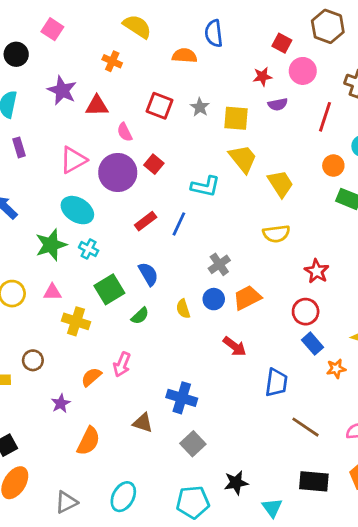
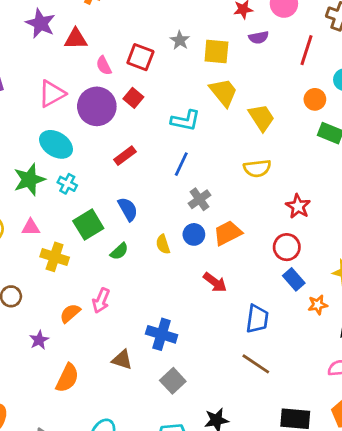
red square: (159, 106) -> (140, 57), moved
blue line: (179, 224) -> (181, 164), moved
brown line: (306, 427) -> (256, 364), moved

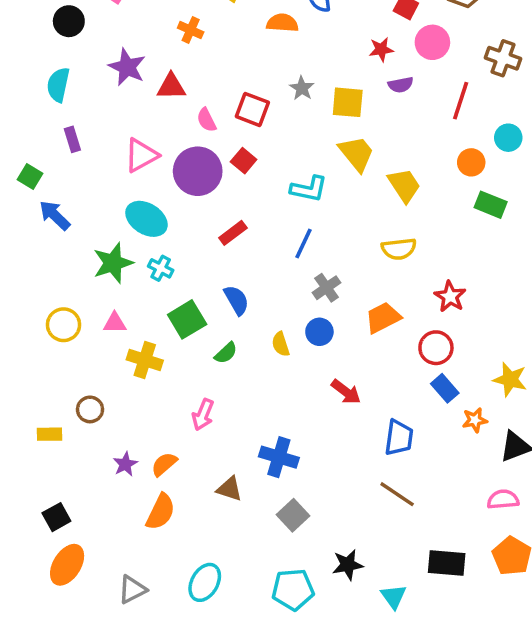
orange trapezoid: (228, 233) -> (383, 318), moved
orange semicircle: (70, 313) -> (164, 464), moved

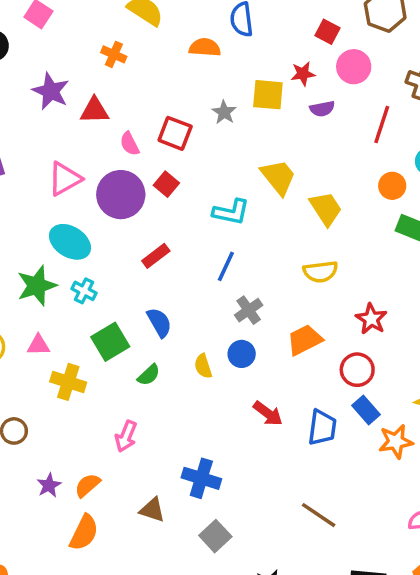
yellow square: (348, 102) -> (268, 95), moved
orange star: (475, 420) -> (396, 442), size x1.4
blue trapezoid: (399, 438) -> (322, 427), moved

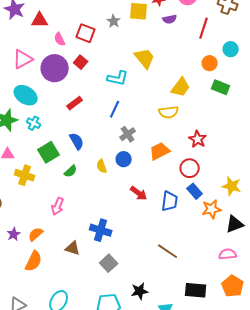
yellow trapezoid: (326, 209) -> (181, 87), moved, turned 70

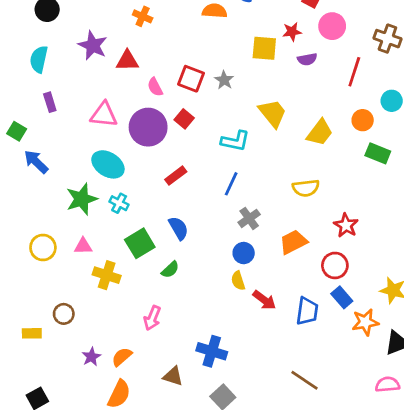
gray star: (114, 21) -> (224, 80), moved
pink triangle: (23, 59) -> (104, 115), turned 35
yellow trapezoid: (181, 87) -> (320, 133), moved
yellow semicircle: (102, 166) -> (238, 281), moved

